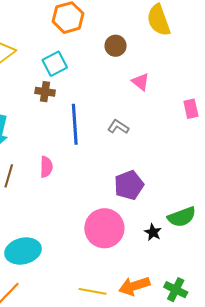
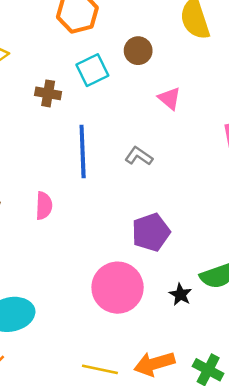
cyan square: (55, 64) -> (92, 70), moved
brown cross: (45, 92) -> (48, 93), moved

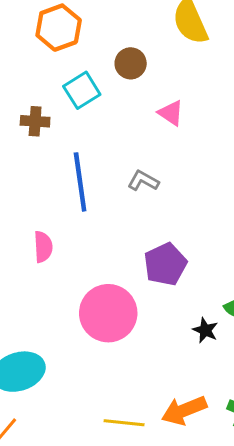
pink circle: (118, 288) -> (108, 313), moved

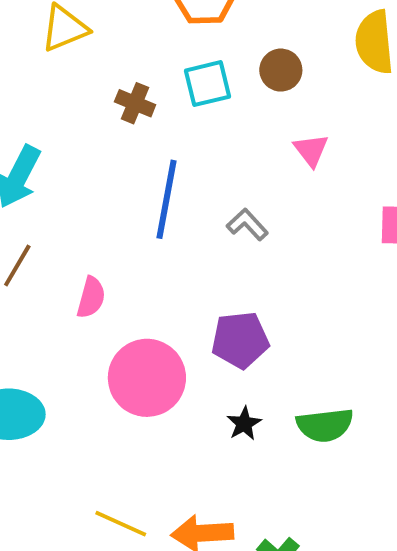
pink semicircle: (43, 247) -> (91, 297), moved
black star: (205, 330) -> (244, 424), moved

